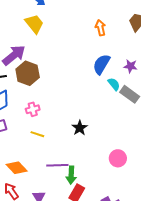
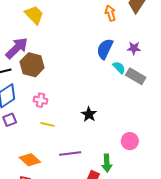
orange arrow: (100, 28) -> (110, 13), moved
pink cross: (33, 109) -> (41, 100), turned 32
green arrow: (71, 175) -> (107, 163), moved

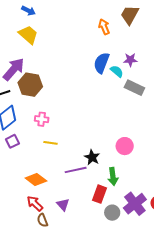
cyan semicircle: (119, 68) -> (117, 71), moved
black star: (89, 114) -> (92, 157), moved
pink circle: (130, 141) -> (125, 146), moved

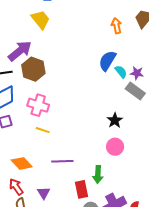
purple star: (130, 60) -> (137, 73), moved
pink cross: (42, 119) -> (38, 105), size x1.5
black star: (92, 157) -> (115, 120), moved
red rectangle: (99, 194) -> (82, 189), turned -42

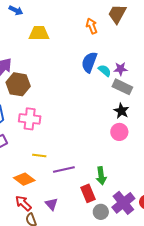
yellow trapezoid: (41, 20) -> (39, 33), moved, turned -40
black star: (115, 120) -> (121, 111), moved
yellow line: (43, 130) -> (39, 155), moved
pink circle: (115, 147) -> (119, 132), moved

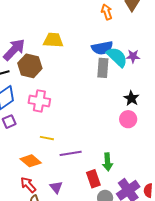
yellow trapezoid: (39, 33) -> (53, 40), moved
blue semicircle: (89, 62) -> (102, 48), turned -125
cyan semicircle: (105, 71) -> (117, 57), size x1.6
gray rectangle: (122, 87) -> (103, 68), moved, turned 66

